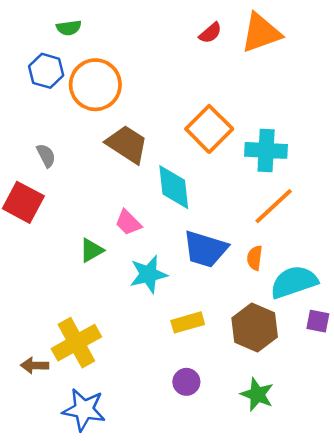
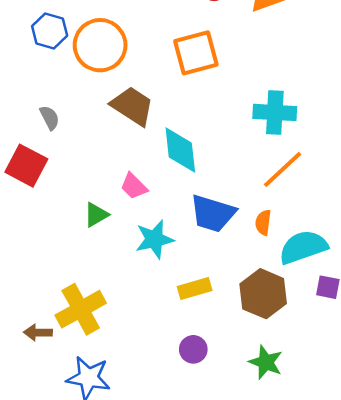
orange square: (209, 129) -> (196, 53), moved, turned 30

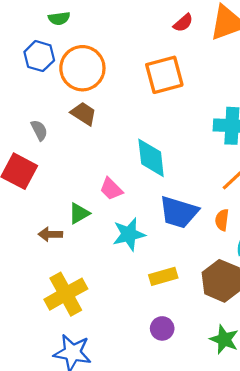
brown trapezoid: (132, 106) -> (84, 114), moved, size x0.7
brown arrow: (38, 333) -> (50, 234), moved

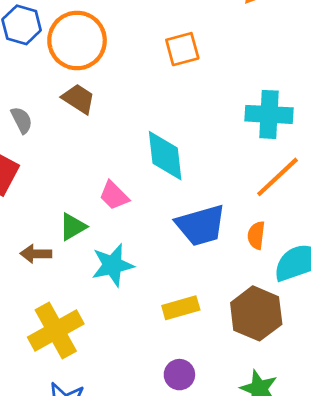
orange square: (164, 75) -> (182, 49), size x0.7
blue trapezoid: (179, 212) -> (201, 225), turned -33
cyan star: (129, 234) -> (113, 265), moved

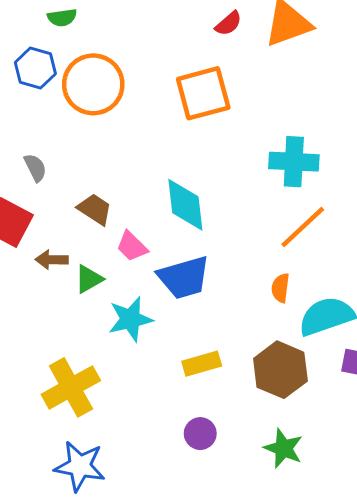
orange square: (182, 49) -> (203, 93), size x1.5
brown trapezoid: (78, 99) -> (95, 209), moved
blue trapezoid: (201, 225) -> (184, 278), moved
brown arrow: (36, 254) -> (52, 260), moved

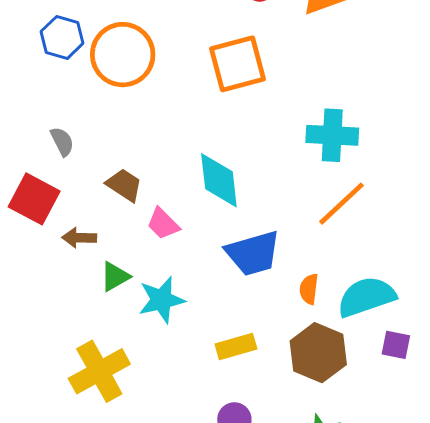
blue trapezoid: (184, 278) -> (253, 253), moved
green triangle: (89, 279) -> (115, 277), moved
orange semicircle: (280, 288) -> (309, 289), moved

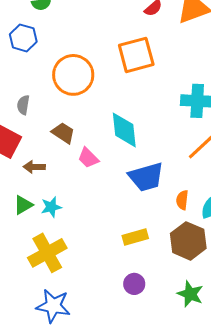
orange circle: (123, 55) -> (73, 75), moved
gray semicircle: (62, 141) -> (23, 105), turned -144
green triangle: (115, 277) -> (23, 205), moved
cyan star: (161, 300) -> (51, 207), moved, size x0.7

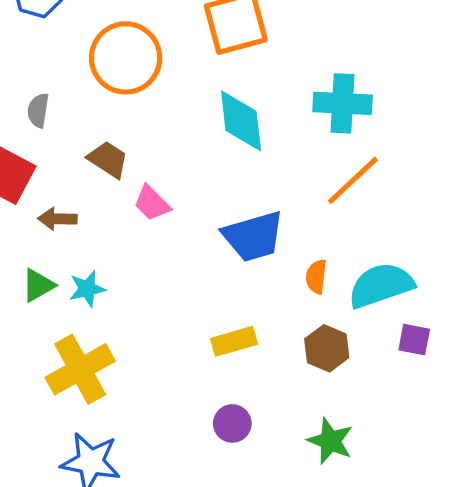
cyan diamond: (124, 130) -> (241, 121), moved
brown hexagon: (188, 241) -> (327, 348), size x0.7

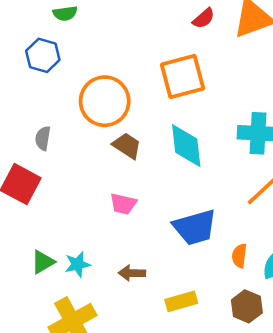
brown trapezoid: (108, 159) -> (127, 146), moved
pink trapezoid: (152, 203) -> (123, 204), turned -32
brown arrow: (57, 219) -> (132, 273), moved

